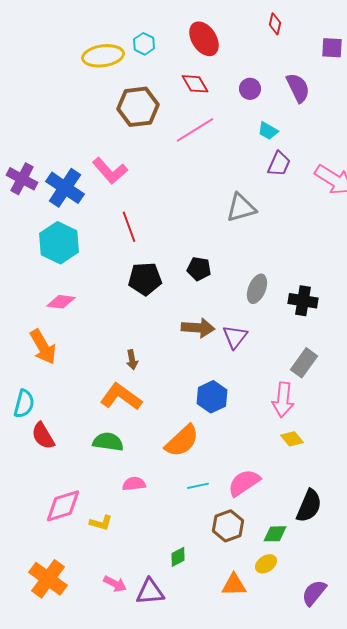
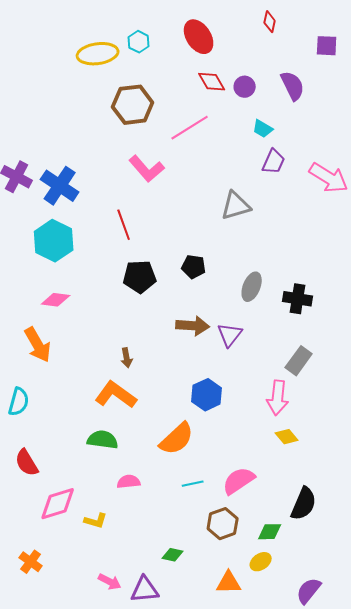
red diamond: (195, 84) -> (212, 82), moved
pink L-shape: (110, 171) -> (147, 169), moved
red semicircle: (43, 436) -> (27, 463), moved
green diamond: (178, 557) -> (173, 555), turned 40
orange cross: (48, 579) -> (31, 562), moved, size x0.6

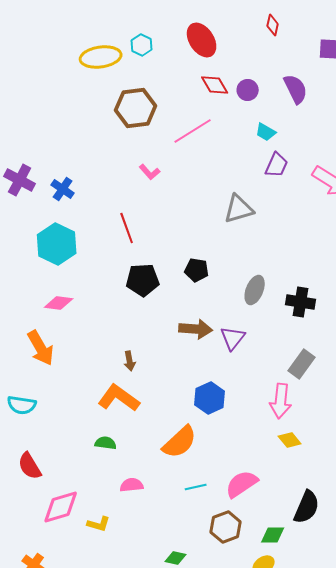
pink L-shape: (147, 169) -> (150, 172), size x0.6
blue cross: (60, 186) -> (63, 189), size x0.6
cyan semicircle: (19, 402) -> (22, 405), turned 84
green semicircle: (103, 440) -> (106, 443), size x0.7

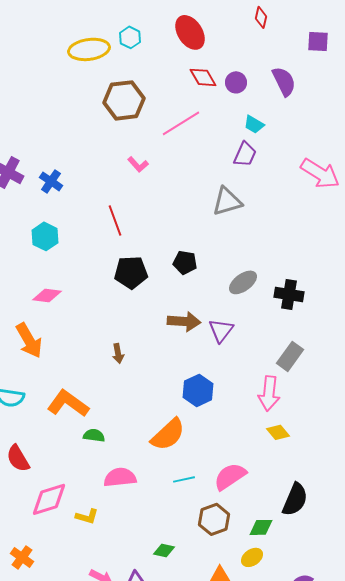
purple trapezoid: (277, 165) -> (245, 154), moved
cyan hexagon: (57, 244) -> (45, 236), size x0.7
gray ellipse: (255, 290) -> (243, 282), turned 32
orange L-shape: (119, 398) -> (68, 403), moved
pink semicircle: (132, 485) -> (120, 477), size x1.4

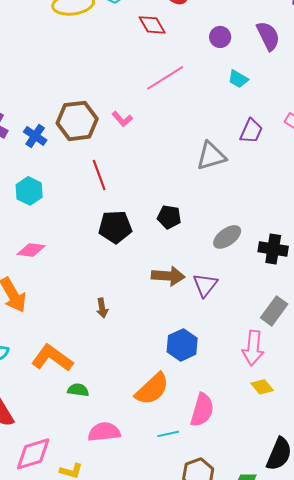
red diamond: (203, 77) -> (152, 25), moved
brown hexagon: (124, 100) -> (77, 121), moved
purple trapezoid: (245, 154) -> (251, 131), moved
pink semicircle: (230, 476) -> (202, 410), moved, turned 140

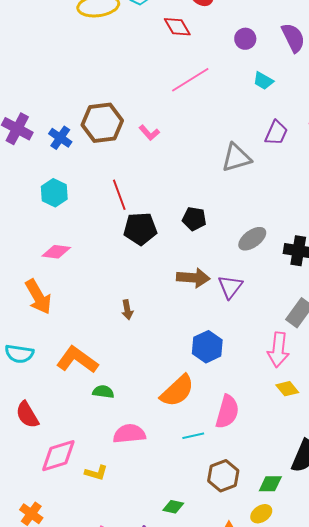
pink L-shape: (122, 119) -> (149, 133), moved
red line: (99, 175) -> (119, 195), moved

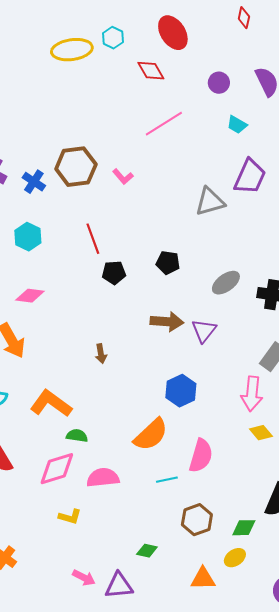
purple trapezoid: (276, 133) -> (250, 177), size x1.4
black pentagon: (140, 229) -> (114, 273), size x0.7
pink diamond: (58, 456) -> (57, 469), moved

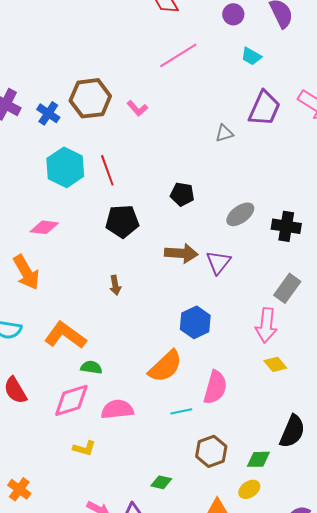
gray triangle: (210, 202) -> (224, 133), size x0.6
cyan hexagon: (28, 237) -> (65, 167), moved, size x1.4
black pentagon: (114, 273) -> (122, 221), moved, size x1.4

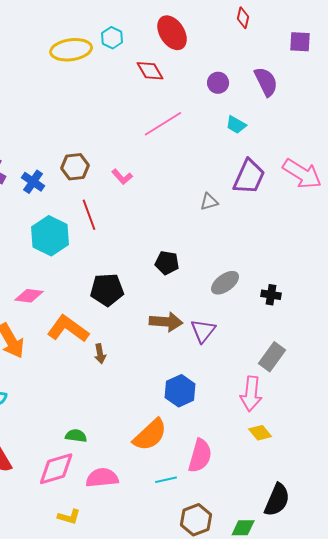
brown hexagon: (90, 98) -> (75, 167), size x0.7
red line: (107, 170) -> (89, 215), moved
black cross: (286, 226) -> (271, 295), size x0.7
orange L-shape: (65, 335) -> (68, 329), moved

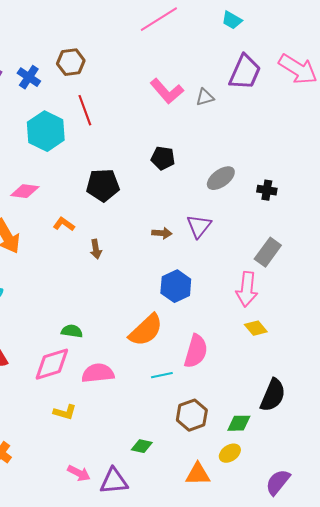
pink L-shape: (122, 177) -> (167, 91), moved, size x1.6
brown arrow: (166, 322) -> (162, 233), moved, size x0.6
orange L-shape: (68, 329) -> (64, 224), size x0.5

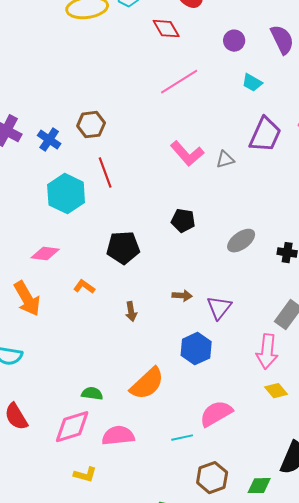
purple triangle: (199, 226) -> (219, 308), moved
brown arrow: (96, 249) -> (131, 312), moved
orange semicircle: (146, 330) -> (147, 384), moved
pink semicircle: (196, 351) -> (216, 414), turned -136

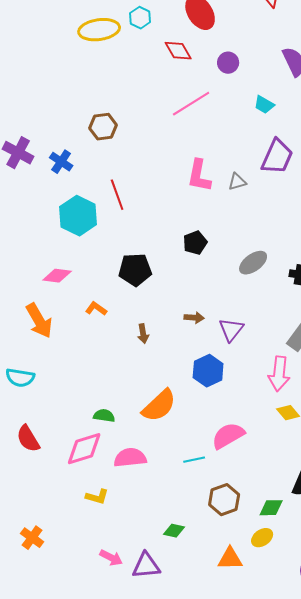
purple circle: (234, 41) -> (228, 63), moved
brown hexagon: (91, 125) -> (103, 127), moved
pink L-shape: (187, 154) -> (199, 176), turned 52
black pentagon: (183, 221) -> (195, 243), turned -30

